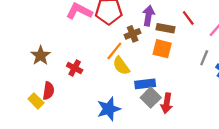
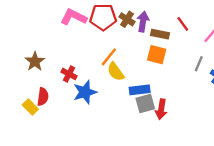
brown cross: (133, 34) -> (127, 19), moved, turned -35
gray square: (151, 98) -> (145, 104), turned 30
blue star: (109, 109) -> (85, 92), moved

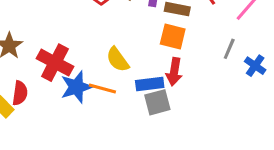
orange line: (109, 57) -> (102, 89), moved, turned 66
red cross: (69, 74) -> (55, 63), size x1.6
red arrow: (161, 109) -> (174, 72), moved

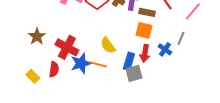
blue cross: (255, 66) -> (165, 49), moved
blue rectangle: (150, 84) -> (129, 61), turned -66
red semicircle: (20, 93) -> (54, 69), moved

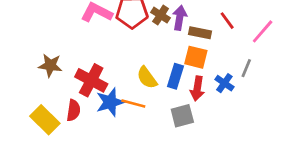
brown star: (37, 36) -> (50, 65), turned -30
blue rectangle: (129, 61) -> (175, 76), moved
yellow rectangle: (33, 76) -> (45, 120), size x1.5

